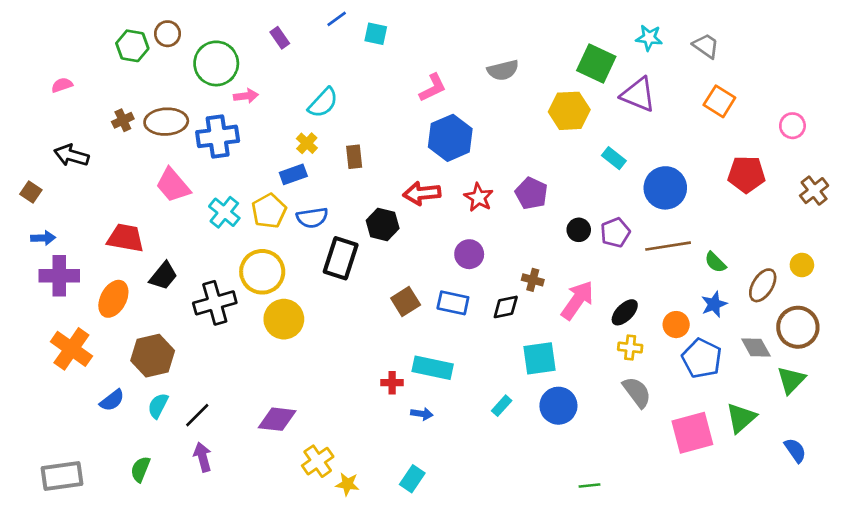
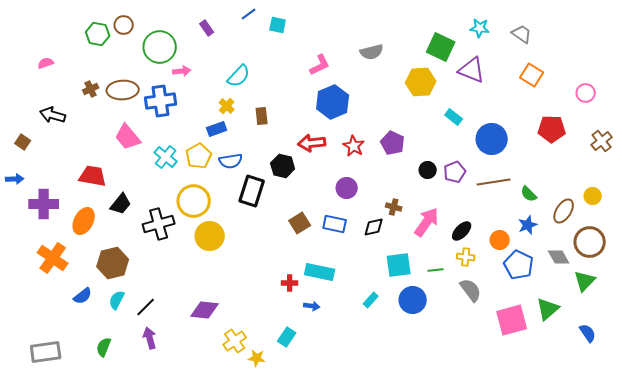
blue arrow: (43, 238) -> (15, 179), moved
cyan rectangle: (412, 479) -> (287, 337), moved
green line: (590, 485) -> (436, 270), moved

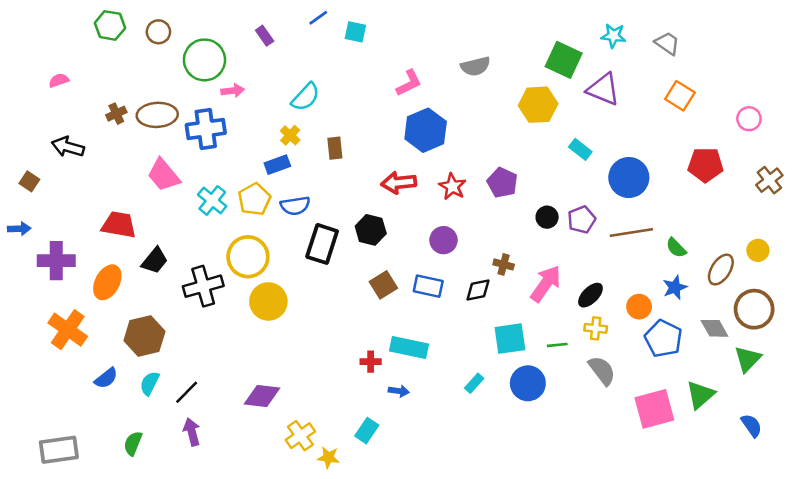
green hexagon: (98, 34) -> (110, 25), moved
black hexagon: (283, 166) -> (371, 230), moved

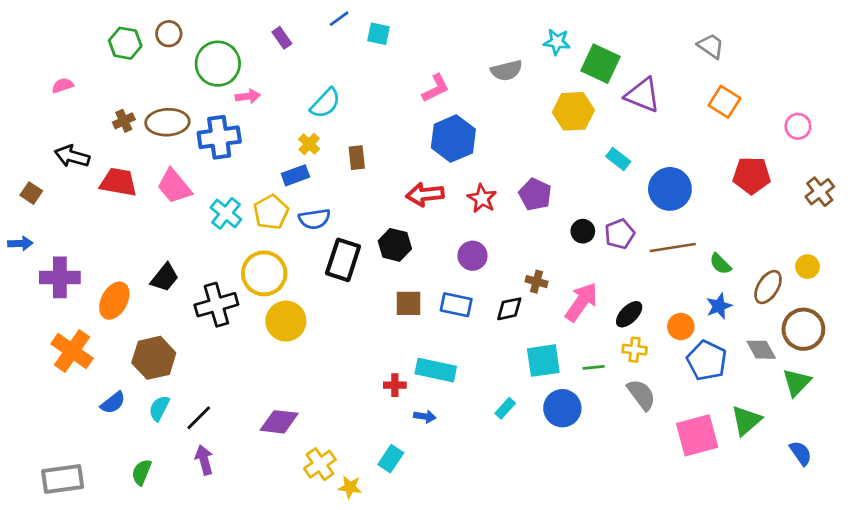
green hexagon: (110, 25) -> (125, 43), moved
cyan star: (613, 36) -> (557, 42), moved
red trapezoid: (119, 225) -> (118, 182), moved
brown square: (383, 285) -> (408, 303), turned 32

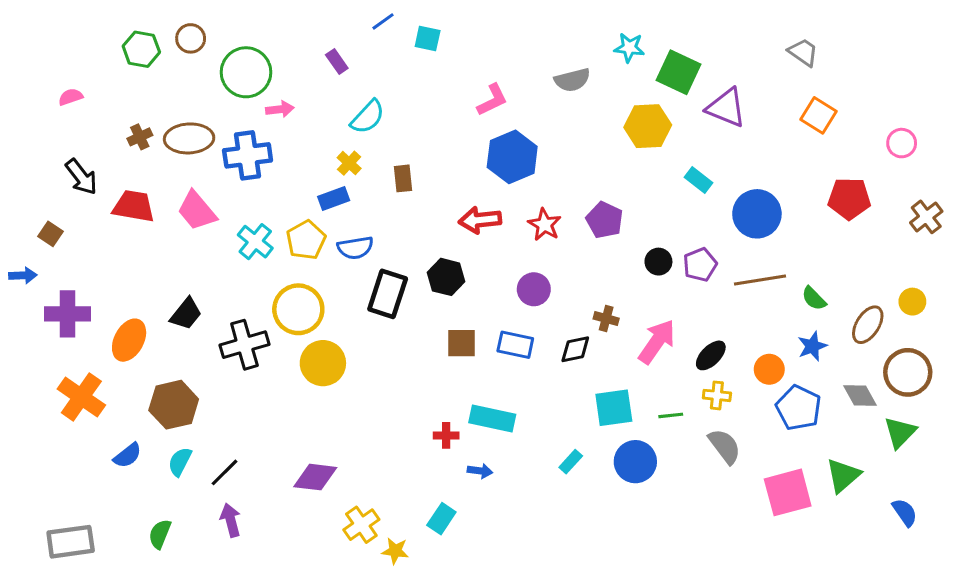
purple rectangle: (282, 38) -> (337, 61), moved
black arrow: (72, 156) -> (81, 177), turned -144
brown square: (31, 193) -> (51, 234), moved

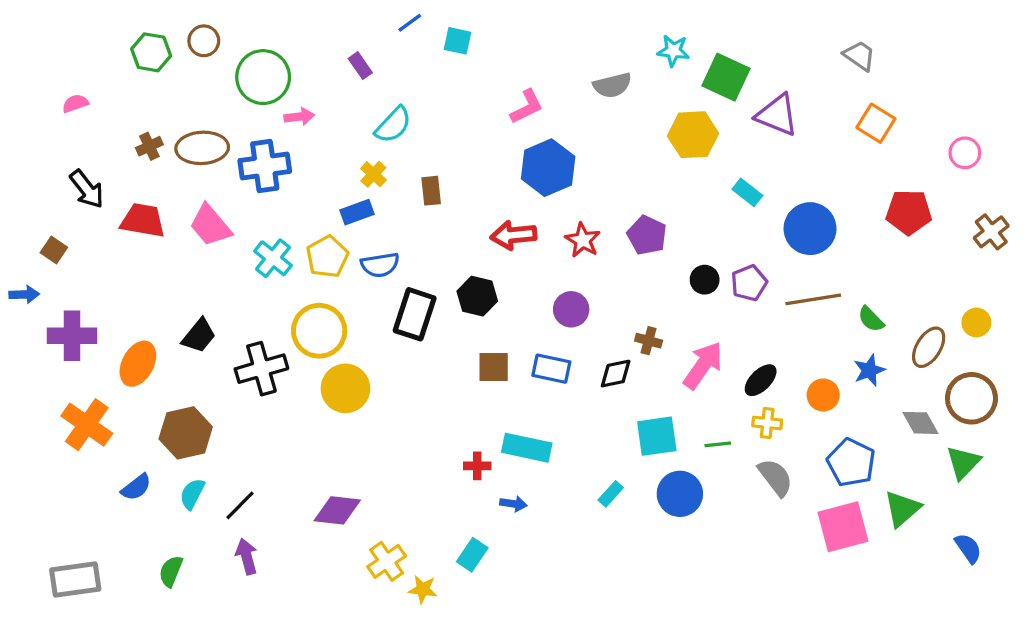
blue pentagon: (798, 408) -> (851, 463), moved

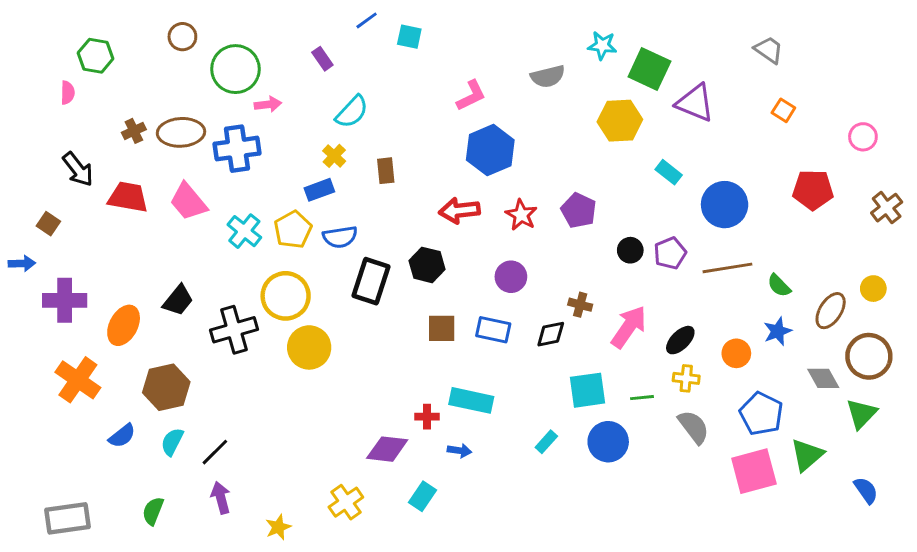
green hexagon: (151, 52) -> (96, 56), moved
pink semicircle: (75, 103) -> (68, 93), turned 110
orange square: (876, 123) -> (783, 110), size x0.7
purple diamond: (337, 510) -> (387, 449), moved
yellow star: (423, 589) -> (278, 527), moved, turned -30

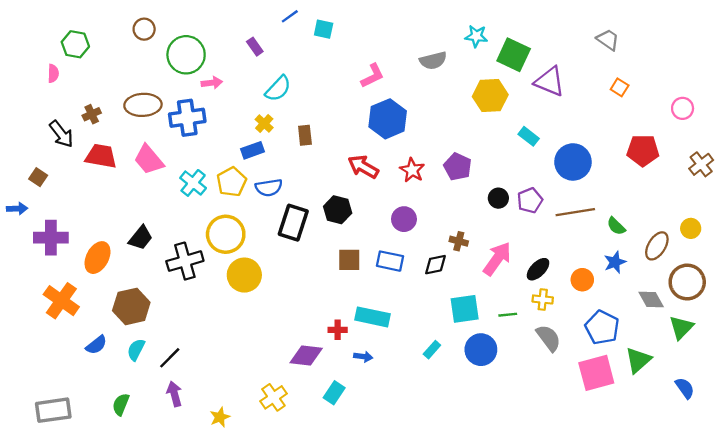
brown cross: (134, 131) -> (92, 114), moved
red arrow: (459, 210) -> (363, 167), turned 36

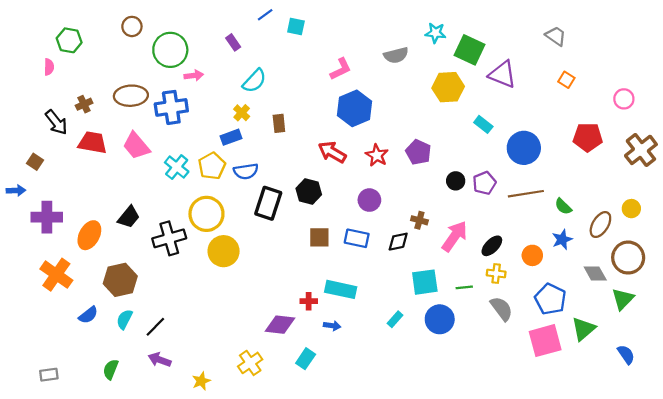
brown cross: (701, 164) -> (641, 150), size x1.4
purple arrow: (174, 394) -> (160, 360), turned -55
gray rectangle: (53, 410) -> (49, 375), size x0.6

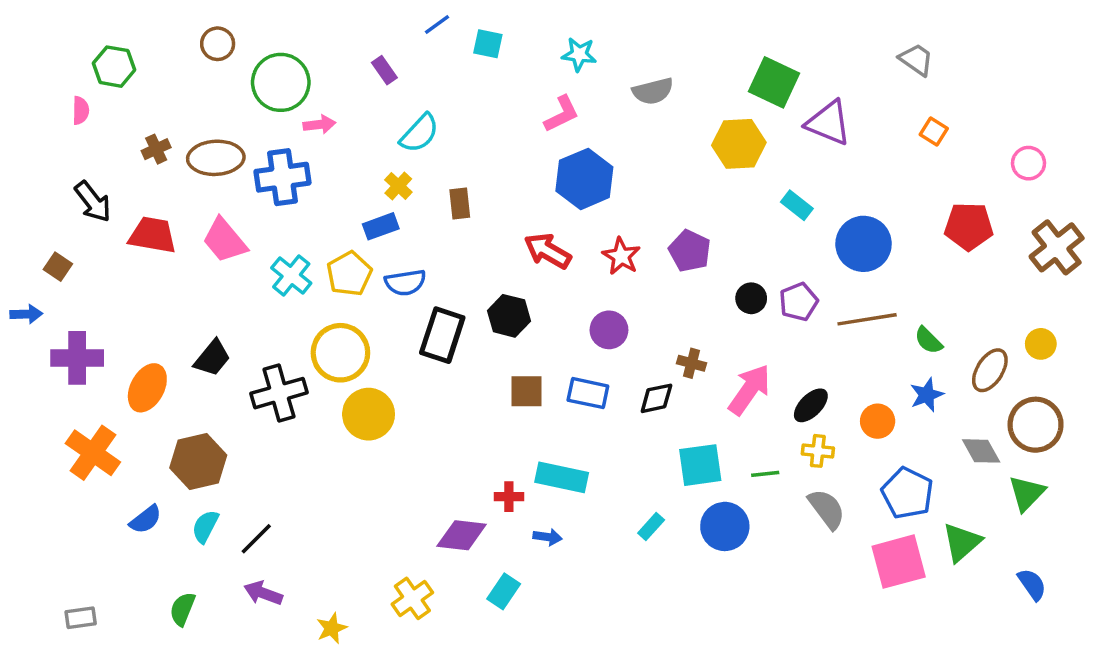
cyan star: (435, 33) -> (579, 54), moved
brown cross: (84, 104) -> (156, 149), moved

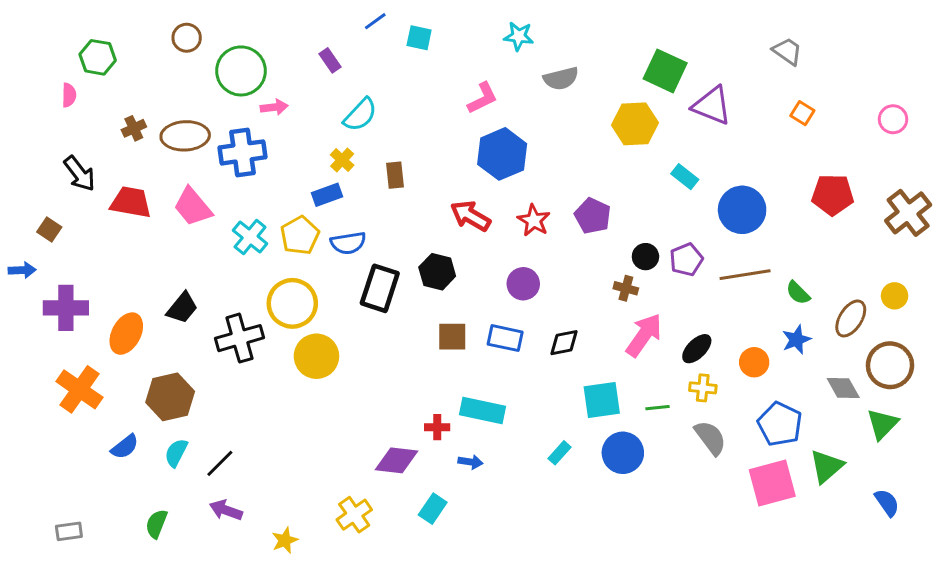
cyan star: (579, 54) -> (519, 36), moved
pink circle: (1029, 163) -> (893, 119), moved
brown cross: (691, 363) -> (626, 288), moved

